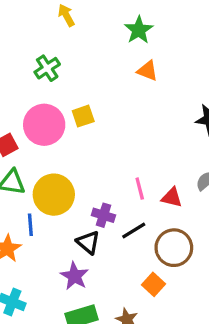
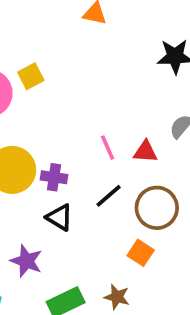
purple cross: (103, 215) -> (54, 177), moved
purple star: (74, 276) -> (26, 261), moved

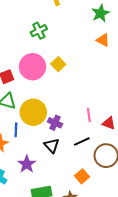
yellow square: (31, 76) -> (58, 64), turned -32
orange square: (141, 253) -> (82, 176), moved

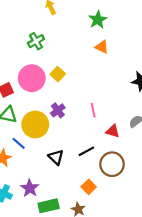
pink line: (89, 115) -> (93, 110), moved
purple cross: (55, 123) -> (58, 110), moved, turned 32
blue line: (16, 130) -> (19, 143), turned -48
purple star: (27, 164) -> (30, 188), moved

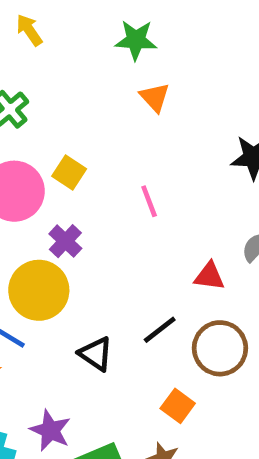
green star: (98, 20) -> (136, 40), turned -30
orange triangle: (102, 47) -> (155, 97), turned 32
purple cross: (58, 110) -> (65, 241), moved
pink line: (93, 110) -> (149, 201), moved

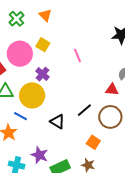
orange triangle: (155, 97) -> (45, 15), moved
red triangle: (209, 276) -> (112, 90), moved

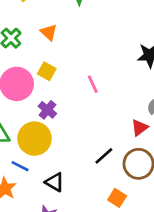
red triangle: (112, 90) -> (140, 128), turned -40
black triangle: (57, 122) -> (55, 182), moved

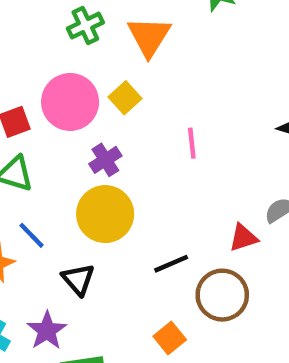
orange triangle: (49, 32) -> (149, 36), size x1.5
yellow circle: (34, 139) -> (105, 214), moved

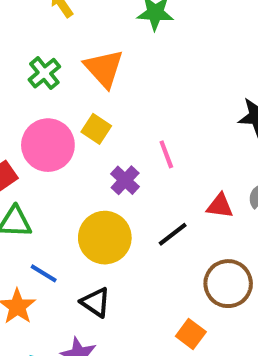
purple cross: (105, 160) -> (125, 180), moved
red triangle: (243, 238) -> (220, 206), moved, turned 40
black line: (171, 264) -> (173, 234), moved

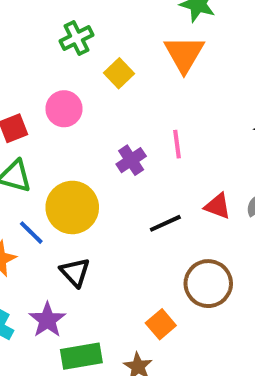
orange triangle: (104, 68) -> (184, 54), moved
yellow square: (96, 129) -> (119, 73), moved
pink circle: (48, 145) -> (64, 109), size x0.7
yellow circle: (105, 238) -> (72, 207), moved

